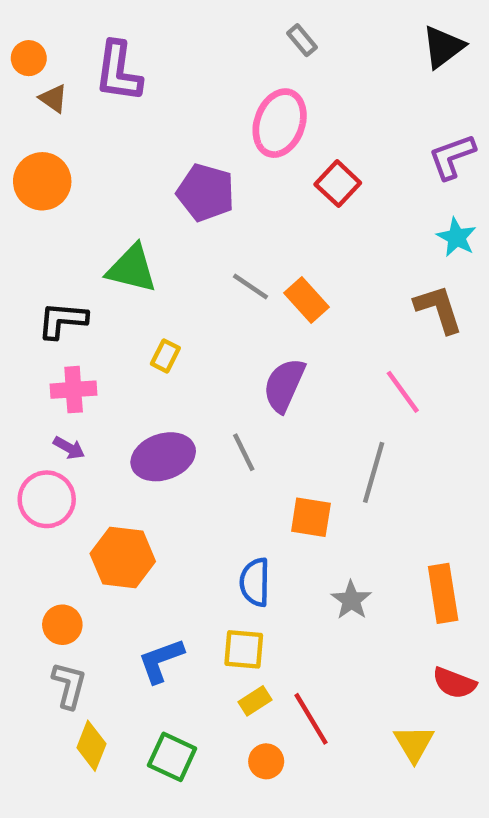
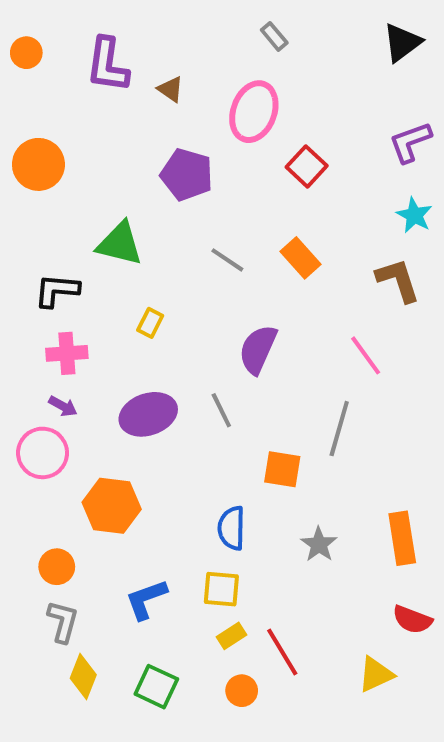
brown triangle: (53, 98) -> (171, 89), moved
orange rectangle: (306, 300) -> (301, 258), moved
yellow triangle: (414, 743) -> (376, 674), turned 36

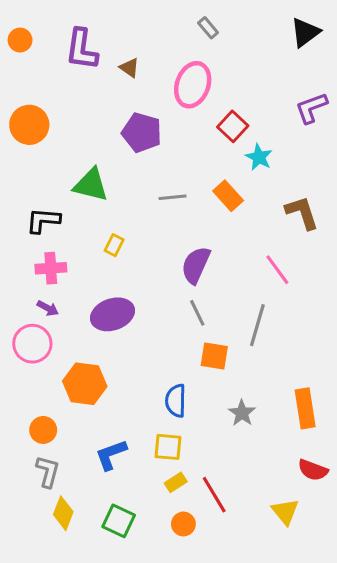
cyan star: (414, 215) -> (259, 157), moved
gray line: (227, 260) -> (173, 197), turned -40
gray line: (221, 410) -> (197, 313), moved
yellow triangle: (376, 674) -> (285, 512), turned -44

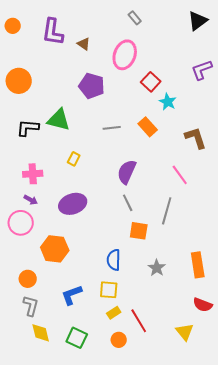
black L-shape: (43, 220) -> (28, 128), moved
yellow diamond: (63, 513) -> (41, 333), turned -35

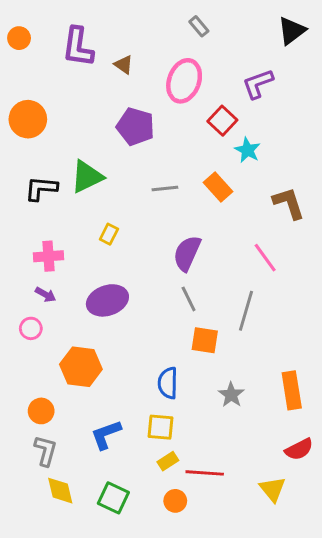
purple L-shape: (202, 70) -> (258, 84), moved
green triangle: (59, 120) -> (87, 177), turned -40
pink circle: (21, 223) -> (31, 328), size x0.6
red semicircle: (203, 305) -> (299, 449), turned -48
red line: (139, 321) -> (205, 473), turned -55

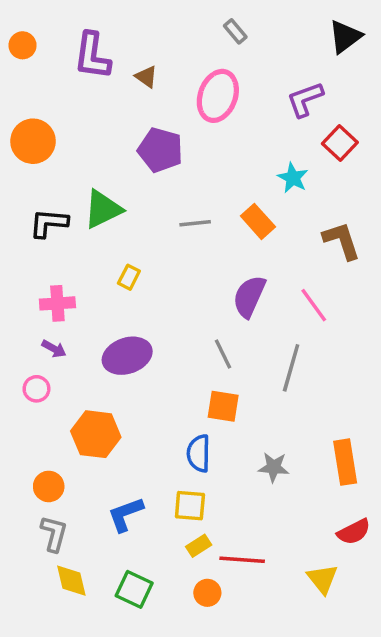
red square: (222, 121) -> (340, 143), moved
purple semicircle: (187, 253) -> (249, 296), moved
orange square: (205, 340) -> (223, 406), moved
gray star: (231, 395) -> (274, 467), turned -30

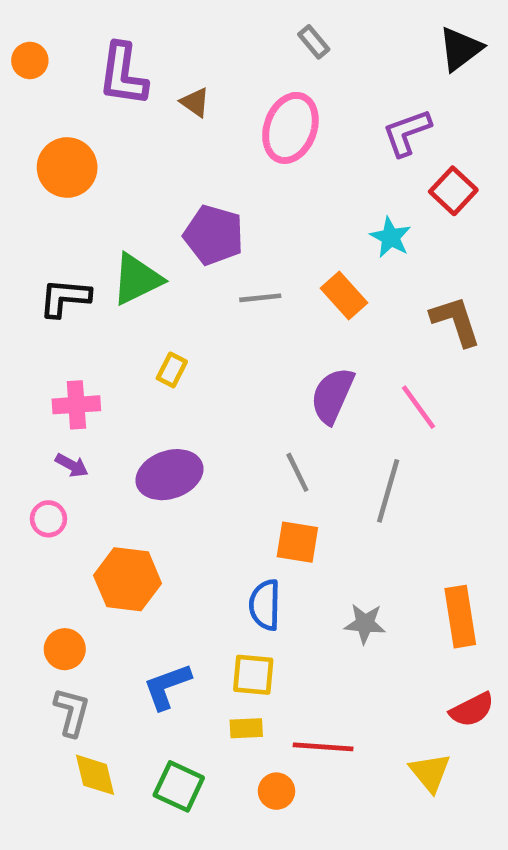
orange circle: (33, 141) -> (67, 167), moved
purple pentagon: (160, 150) -> (214, 235), moved
yellow rectangle: (199, 546) -> (246, 728), moved, turned 30

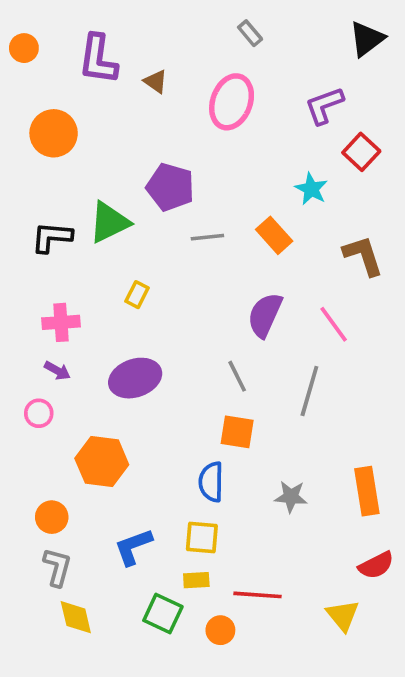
green square: (179, 786) -> (163, 613), moved

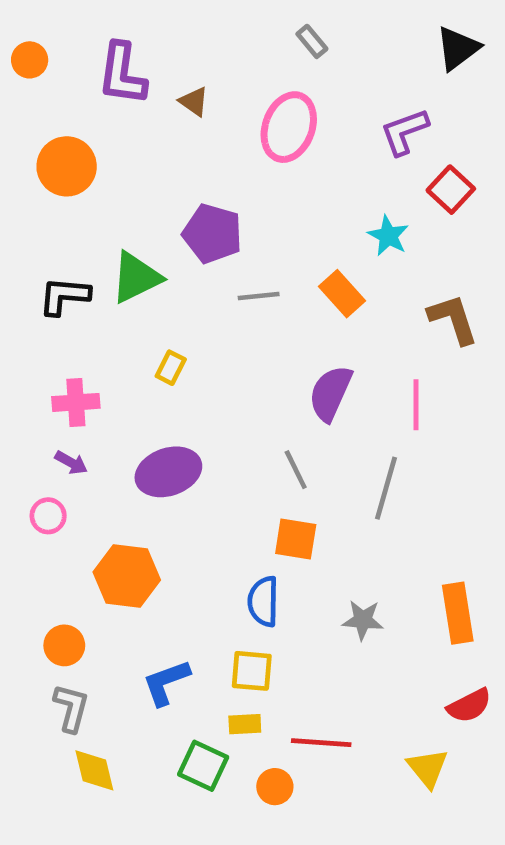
pink line: (334, 324) -> (416, 405), turned 36

